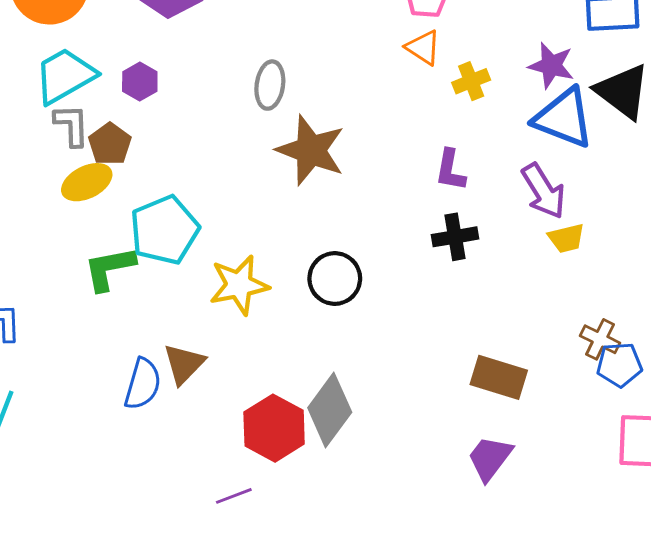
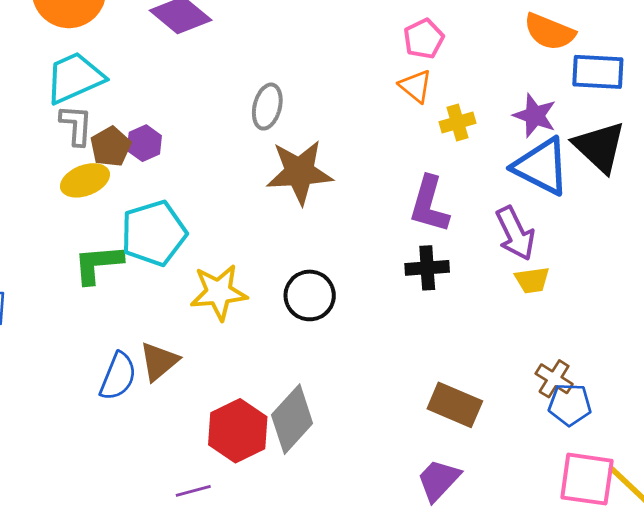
purple hexagon: (140, 82) -> (144, 143), moved
brown star: (311, 150) -> (299, 172), turned -30
purple L-shape: (450, 170) -> (429, 204), size x1.4

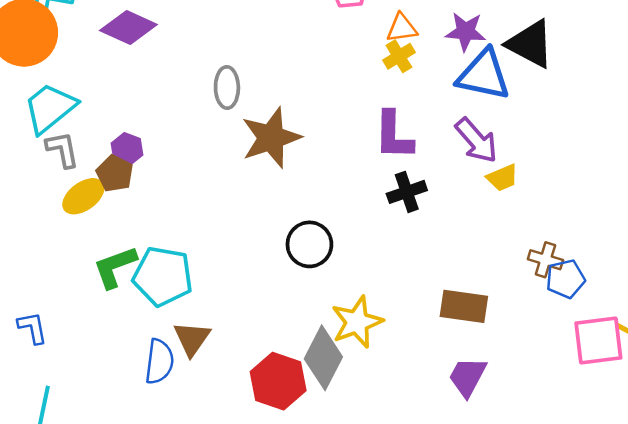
orange triangle: (416, 86) -> (402, 28), moved, turned -32
brown pentagon: (111, 147) -> (115, 173), moved
cyan pentagon: (154, 233) -> (163, 276), moved, turned -30
yellow star: (219, 292) -> (357, 322), moved

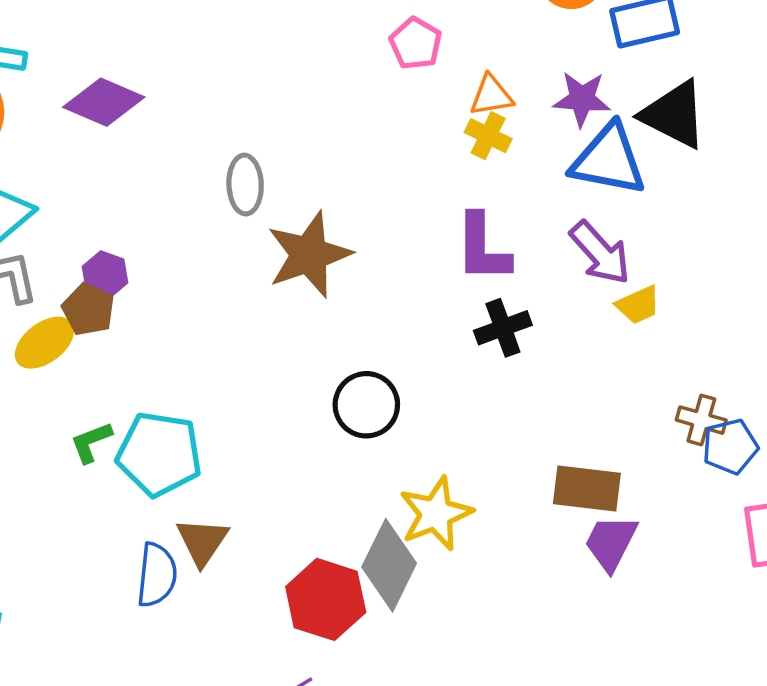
yellow cross: (399, 56) -> (488, 136), turned -32
green L-shape: (115, 267) -> (91, 442), size x0.7
purple trapezoid: (467, 377) -> (611, 543), moved

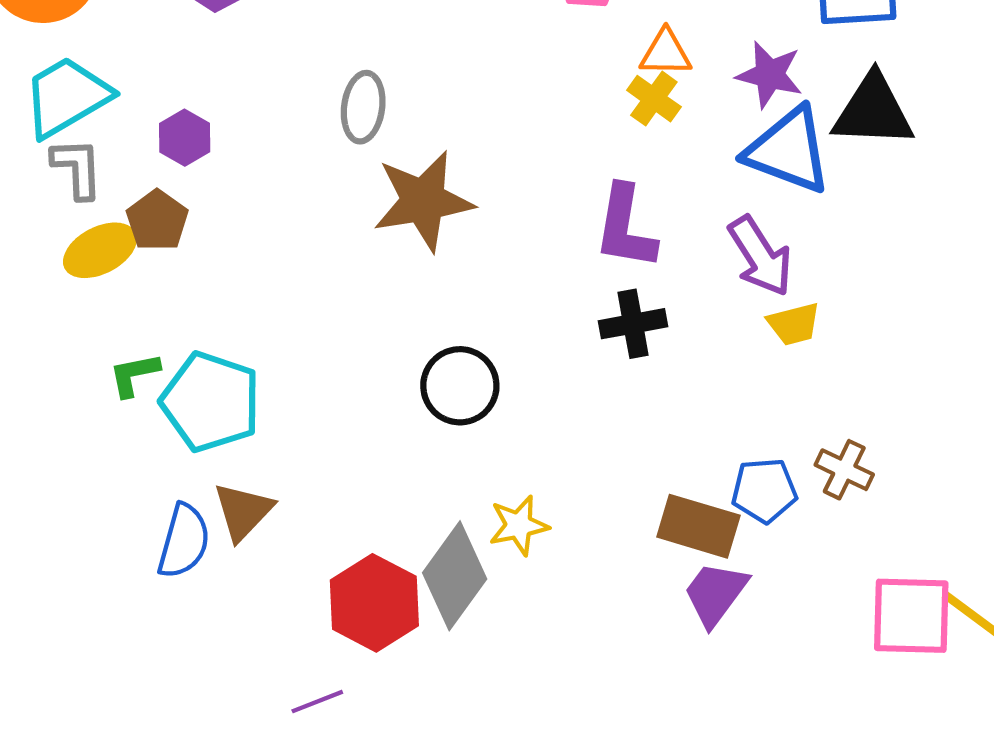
black triangle: (674, 115) -> (873, 111), turned -34
purple hexagon: (105, 275) -> (185, 138), moved
blue pentagon: (730, 447) -> (764, 490), moved
yellow star: (436, 514) -> (519, 525), size x0.7

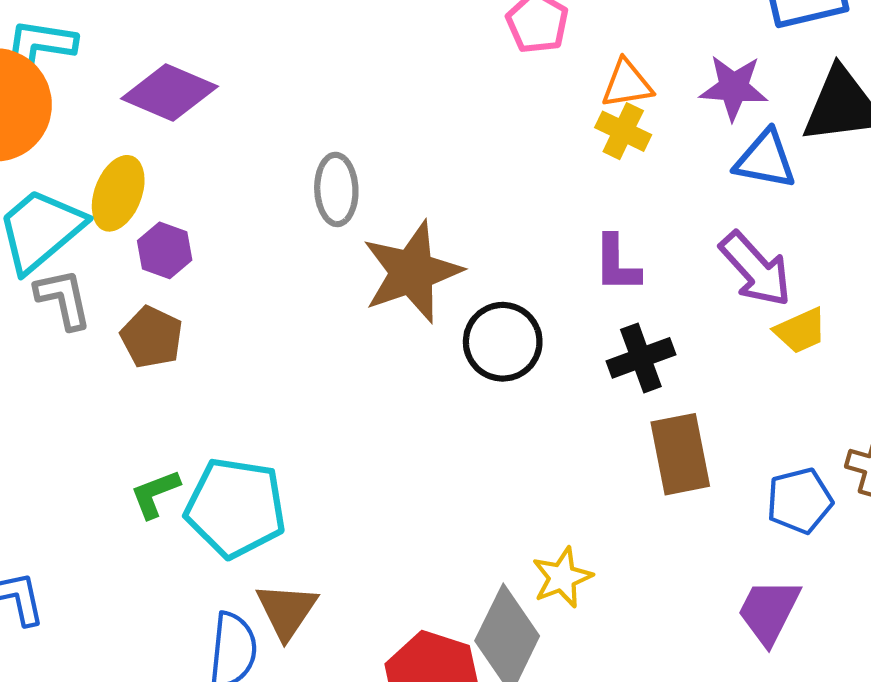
blue triangle: (788, 150) -> (765, 159), size x0.7
purple L-shape: (625, 227) -> (617, 264), size x0.7
yellow ellipse: (100, 250) -> (118, 193), moved, turned -32
black circle: (460, 386) -> (503, 342), moved
brown rectangle: (698, 526) -> (680, 454), moved, turned 72

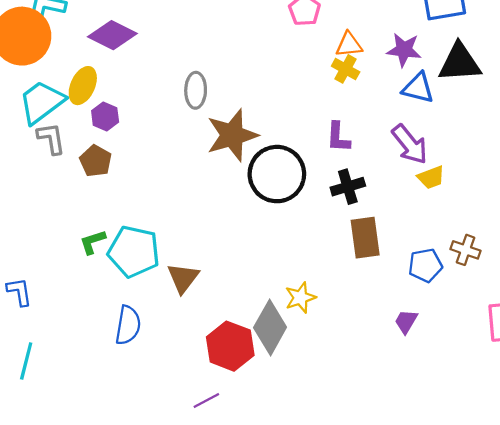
black circle: (503, 342) -> (277, 174), size x1.4
brown triangle: (287, 611) -> (183, 278), moved
purple trapezoid: (769, 611) -> (406, 321), size x0.7

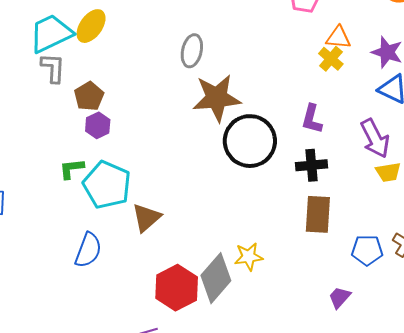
purple hexagon: (105, 116) -> (98, 125), moved

